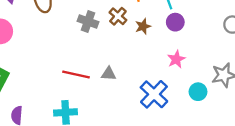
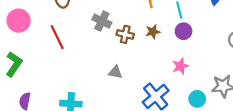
brown cross: (118, 16) -> (125, 34), moved, turned -35
red line: (76, 75) -> (57, 37), moved, turned 45

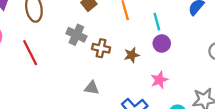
brown star: (153, 32) -> (132, 55), moved

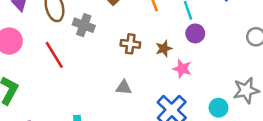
gray cross: (76, 35) -> (84, 25), moved
pink star: (159, 80) -> (182, 69), moved, turned -30

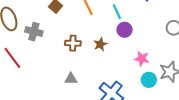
pink star: (182, 69) -> (142, 59), moved
cyan circle: (219, 108) -> (149, 80), moved

